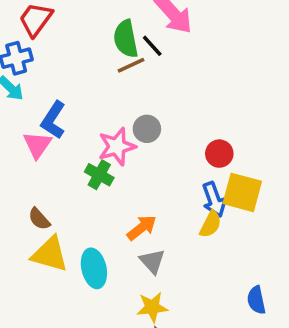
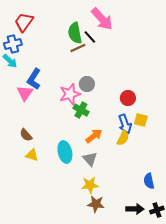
green cross: (99, 175) -> (81, 110), moved
yellow square: (242, 192) -> (141, 120), size x0.6
orange arrow: (142, 228) -> (94, 136), moved
yellow triangle: (50, 254) -> (32, 155), size x0.6
cyan ellipse: (94, 268) -> (65, 152), moved

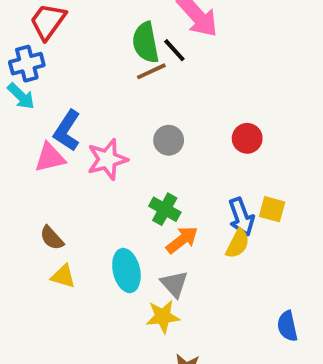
pink triangle: (25, 93) -> (50, 157), turned 42
pink star: (70, 94) -> (107, 159), moved
red circle: (128, 98) -> (247, 138), moved
green cross: (81, 110) -> (165, 209), moved
yellow star: (90, 185) -> (163, 316), moved

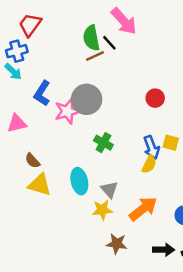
gray circle: (169, 140) -> (87, 99), moved, size x1.6
pink triangle: (50, 157) -> (17, 123), moved
orange arrow: (182, 240) -> (143, 209), moved, size x1.4
yellow triangle: (63, 276) -> (40, 185), size x1.5

